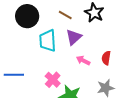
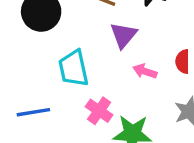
cyan trapezoid: (48, 41) -> (74, 68), moved

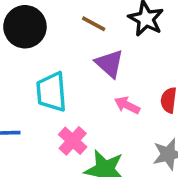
purple triangle: (123, 35) -> (109, 64), turned -36

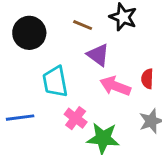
pink arrow: (127, 105) -> (115, 86), size x1.5

